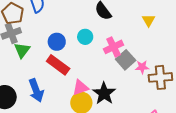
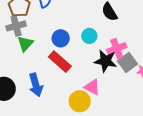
pink triangle: (80, 88) -> (92, 87), moved, turned 42
black star: (104, 93) -> (106, 61), moved, turned -30

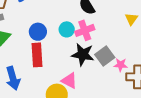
pink cross: (117, 49) -> (85, 30), moved
red rectangle: (60, 62) -> (37, 55), turned 45

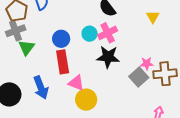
gray square: (105, 56) -> (139, 77), moved
pink triangle: (69, 81) -> (76, 83), moved

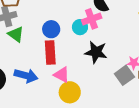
pink cross: (108, 33) -> (92, 19), moved
green triangle: (26, 47) -> (16, 34), turned -36
blue arrow: (41, 88) -> (26, 76), turned -60

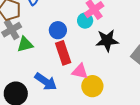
green triangle: (16, 34) -> (25, 44), turned -36
blue arrow: (26, 76) -> (46, 82), turned 35

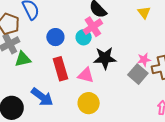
blue circle: (58, 30) -> (55, 37), moved
pink triangle: (80, 71) -> (86, 75), moved

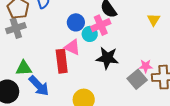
blue circle: (55, 37) -> (76, 22), moved
green triangle: (23, 59) -> (24, 68), moved
pink triangle: (86, 75) -> (72, 47), moved

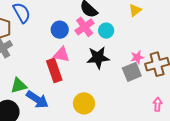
yellow triangle: (154, 20) -> (135, 10), turned 32
cyan circle: (90, 34) -> (106, 31), moved
gray square: (137, 79) -> (132, 72), turned 30

